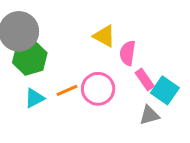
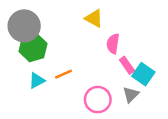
yellow triangle: (104, 36) -> (94, 18), moved
pink circle: (98, 89) -> (98, 100), moved
gray triangle: (149, 115) -> (131, 94), turned -30

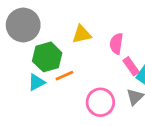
yellow triangle: (94, 18) -> (82, 34), moved, turned -42
green hexagon: (33, 48) -> (47, 57), moved

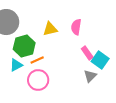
pink semicircle: (116, 44) -> (76, 27), moved
pink circle: (100, 102) -> (38, 80), moved

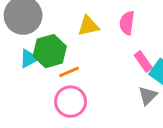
cyan triangle: (16, 65) -> (29, 59), moved

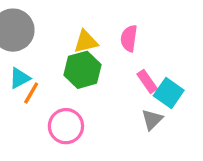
green hexagon: (50, 51) -> (83, 70), moved
orange line: (69, 72) -> (31, 93), moved, turned -36

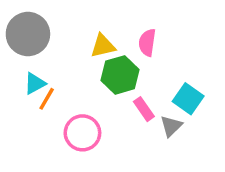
green hexagon: (83, 70) -> (120, 75), moved
pink rectangle: (147, 81) -> (144, 109), moved

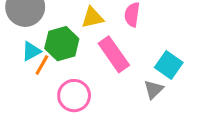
green hexagon: (120, 75) -> (62, 44), moved
pink rectangle: (144, 109) -> (114, 54), moved, size x1.6

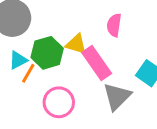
yellow triangle: (92, 18) -> (76, 44), moved, turned 30
gray triangle: (154, 89) -> (117, 96), moved, size x1.5

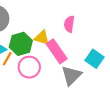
pink circle: (59, 102) -> (29, 67), moved

